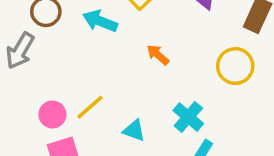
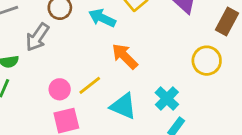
orange arrow: (158, 55) -> (125, 56), moved, size x1.5
cyan triangle: (134, 130) -> (123, 106), size x1.5

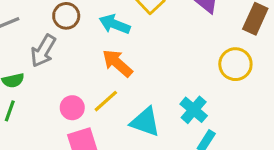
orange arrow: (125, 56) -> (117, 63), moved

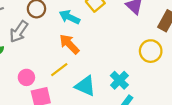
pink circle: (72, 108) -> (26, 77), moved

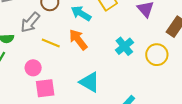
yellow line: (59, 70) -> (51, 43), moved, turned 54
cyan cross: (119, 80) -> (124, 46), moved

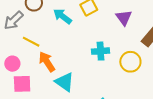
orange arrow: (78, 40) -> (47, 62), moved
cyan cross: (124, 46) -> (101, 51), turned 30

